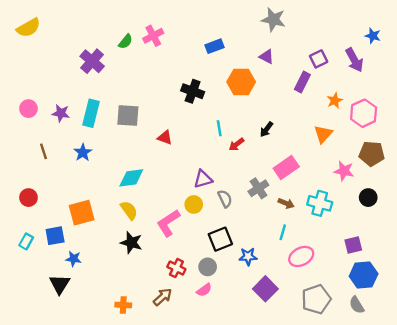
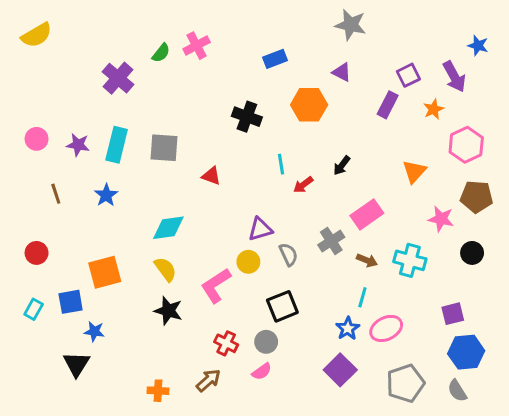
orange star: (335, 100) -> (434, 109), moved
blue star: (248, 256) -> (348, 328), moved, turned -30

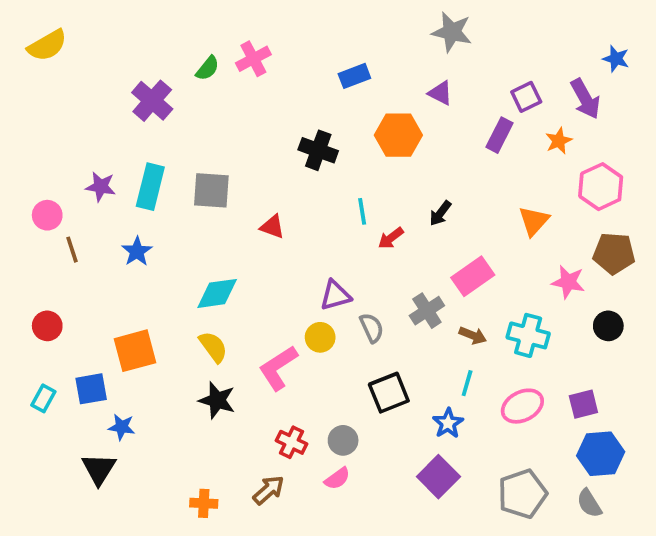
pink circle: (37, 139) -> (47, 215), moved
black square: (282, 306) -> (389, 393), moved
pink ellipse: (386, 328) -> (522, 406), moved

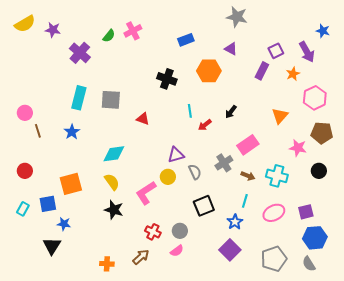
purple star: (101, 187) -> (53, 30), moved

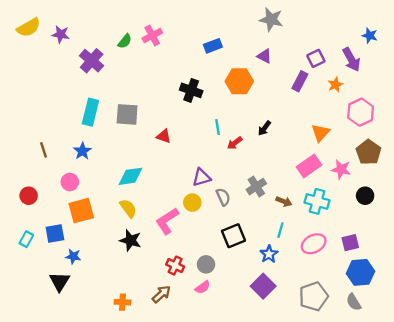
pink circle: (25, 113) -> (70, 182), moved
brown pentagon: (322, 133) -> (369, 152), turned 30
pink rectangle: (248, 145) -> (309, 166), moved

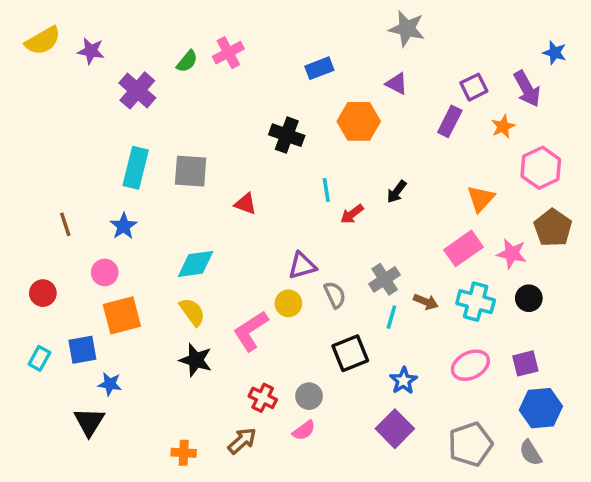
black circle: (365, 196) -> (529, 298), moved
cyan line: (280, 230) -> (391, 317), moved

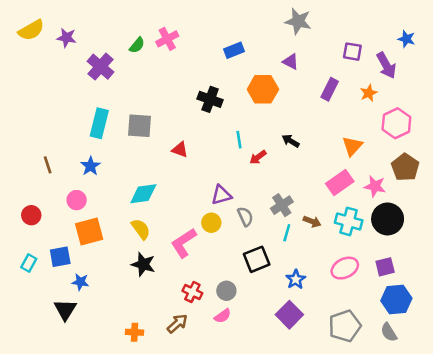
purple square: (474, 87) -> (352, 52), moved, turned 36
black arrow: (397, 192) -> (291, 141), turned 84
black circle: (529, 298) -> (388, 219), size x1.6

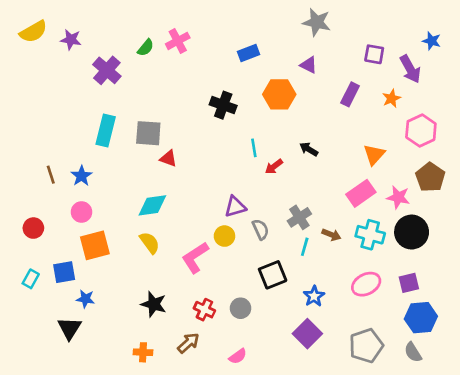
red triangle: (180, 150) -> (168, 159), moved
blue star: (90, 166) -> (81, 176), moved
black star: (143, 264) -> (154, 304), moved
pink semicircle: (223, 316) -> (238, 356), moved

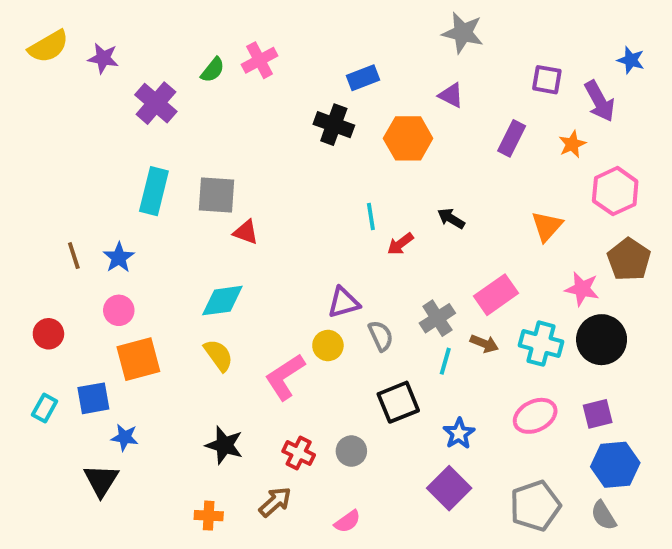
black cross: (223, 105) -> (334, 125), moved
pink rectangle: (361, 193) -> (496, 295), moved

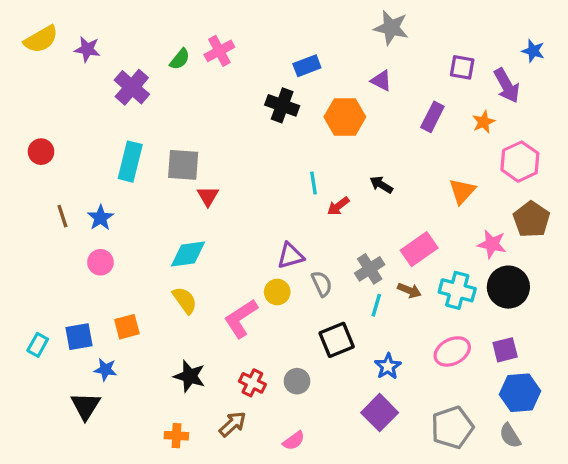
red triangle: (246, 232) -> (208, 196), turned 40
red circle: (48, 334) -> (41, 152), moved
orange square: (138, 359) -> (127, 327), moved, size x0.7

